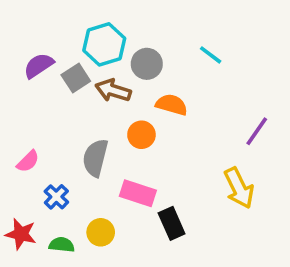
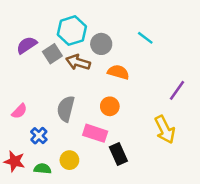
orange circle: (141, 135) -> (110, 106), moved

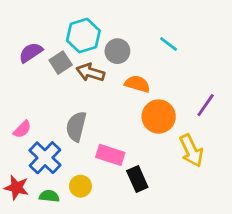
orange circle: (110, 106) -> (159, 117), moved, size x1.5
blue cross: (39, 136) -> (45, 158), size x1.6

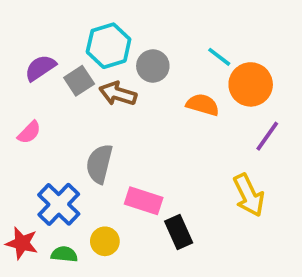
orange semicircle: (137, 84) -> (203, 105), moved
orange circle: (159, 117) -> (251, 84), moved
pink semicircle: (22, 129) -> (29, 132), moved

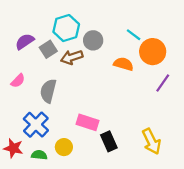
brown arrow: (118, 94) -> (72, 57), turned -35
gray semicircle: (99, 164) -> (48, 91), moved
yellow arrow: (249, 195) -> (152, 141), moved

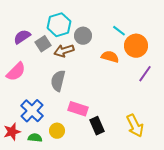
pink semicircle: (18, 81) -> (16, 72), size x1.5
gray semicircle: (48, 91) -> (58, 81), moved
red star: (13, 148) -> (12, 132), turned -30

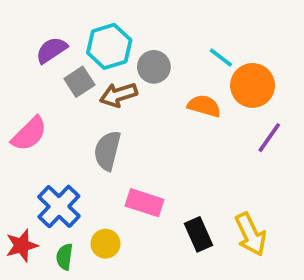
purple semicircle: (22, 37) -> (51, 50), moved
black rectangle: (97, 126) -> (199, 234), moved
green semicircle: (35, 138) -> (65, 257), turned -88

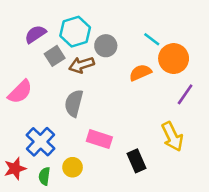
orange semicircle: (204, 106) -> (140, 73), turned -40
yellow arrow: (251, 234) -> (172, 137), moved

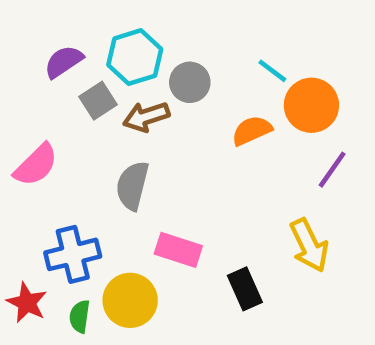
blue cross: (41, 142) -> (73, 254), turned 32
yellow circle: (73, 167) -> (130, 300), size x1.5
red star: (15, 169) -> (27, 303), turned -30

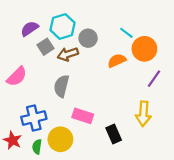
yellow arrow: (309, 245) -> (143, 114), turned 30

